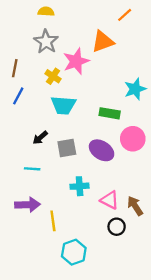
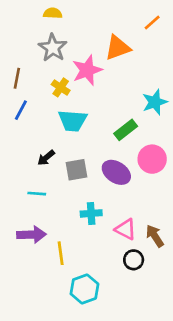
orange line: (125, 15) -> (152, 23), moved
green rectangle: (110, 113) -> (126, 130), turned -48

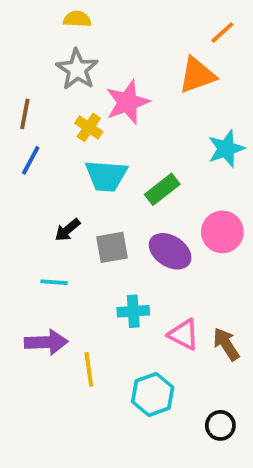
orange triangle: (118, 48) -> (197, 75), moved
green rectangle: (126, 130) -> (162, 189), moved
black circle: (134, 260) -> (220, 425), moved
cyan hexagon: (85, 289) -> (153, 394), moved

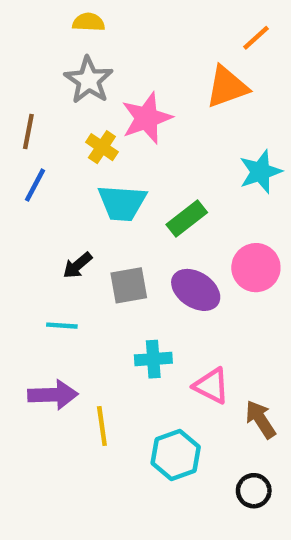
brown arrow: (226, 344) -> (260, 419), moved

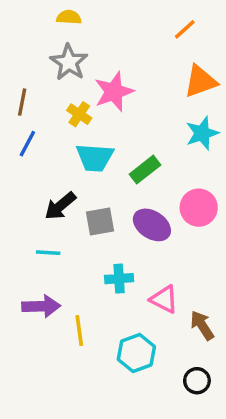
orange line: (256, 38) -> (185, 29), moved
orange triangle: (227, 87) -> (200, 81), moved
black arrow: (77, 265) -> (60, 206), size x1.4

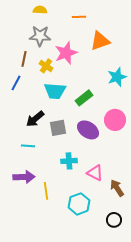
orange line: (185, 29) -> (79, 17), moved, turned 40
gray star: (69, 62) -> (40, 36), turned -30
orange triangle: (200, 81) -> (100, 41), moved
brown line: (22, 102) -> (24, 59), moved

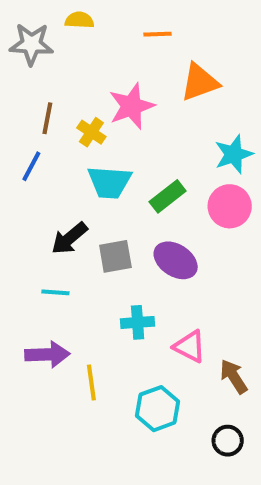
gray star: (40, 36) -> (31, 44), moved
pink circle: (115, 120) -> (230, 206), moved

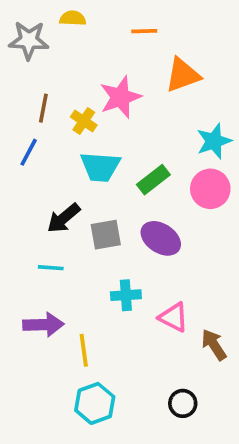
cyan hexagon: (158, 409) -> (95, 403), moved
black circle: (228, 441) -> (183, 403), moved

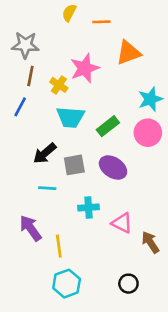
yellow semicircle: (73, 18) -> (69, 13), moved, turned -66
gray star: (29, 40) -> (25, 45), moved
cyan line: (51, 268) -> (47, 188), moved
purple arrow: (43, 325) -> (30, 228), turned -124

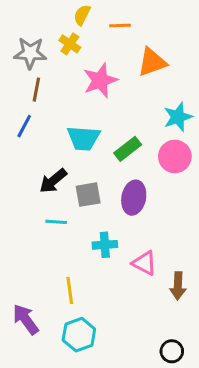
yellow cross: (59, 85) -> (70, 44), moved
purple ellipse: (113, 168) -> (134, 198), turned 68
purple arrow: (30, 228) -> (26, 319), moved
brown arrow: (150, 242) -> (178, 286), turned -145
black circle: (128, 284) -> (172, 351), moved

